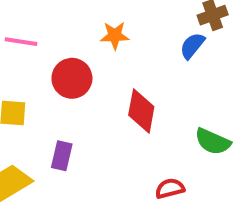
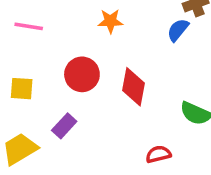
red circle: (72, 78) -> (82, 74), moved
purple rectangle: (62, 156) -> (64, 126), turned 30

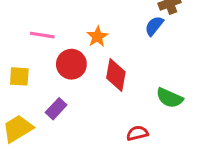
orange star: (110, 21) -> (97, 37), moved, turned -30
pink line: (29, 26) -> (42, 35), moved

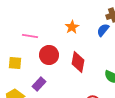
orange star: (97, 37) -> (72, 27), moved

